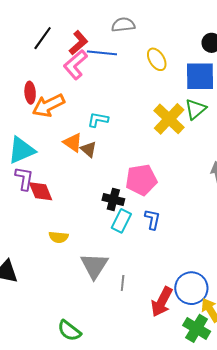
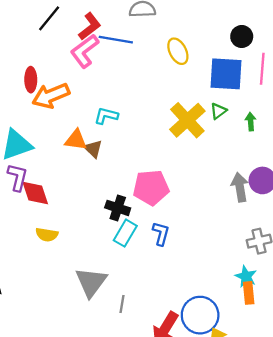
green triangle: (195, 109) -> (218, 111), size x0.7
orange triangle: (73, 143) -> (76, 140), turned -30
yellow semicircle: (59, 237) -> (47, 235), moved

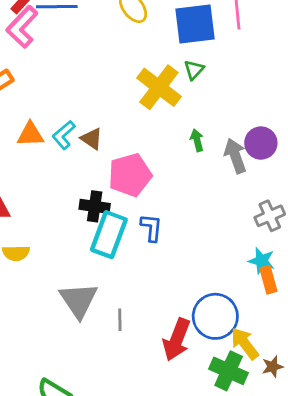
cyan L-shape: (106, 116) -> (64, 135), moved, turned -45
green arrow: (251, 122) -> (197, 140), moved
brown triangle: (93, 149) -> (92, 139), moved
cyan rectangle: (125, 233) -> (109, 235), size x1.4

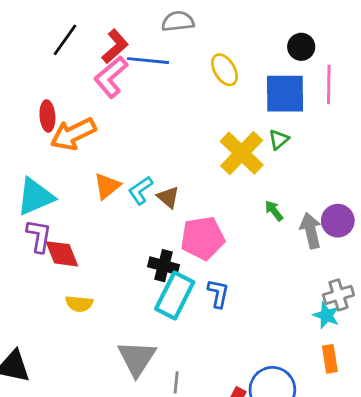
orange triangle: (30, 134) -> (107, 186), turned -44
green arrow: (197, 140) -> (274, 211), turned -30
cyan star: (262, 261) -> (326, 315), moved

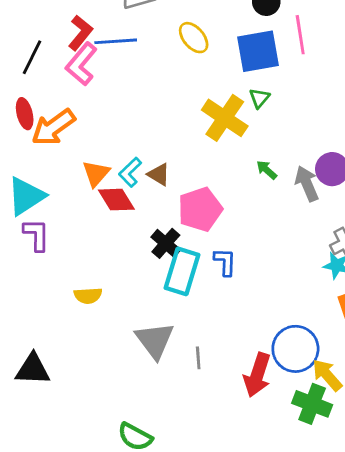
black line: (65, 40) -> (32, 57), moved
red diamond: (62, 254) -> (116, 200), moved
black cross: (164, 266) -> (166, 243), turned 36

